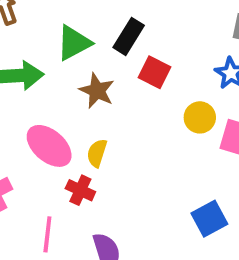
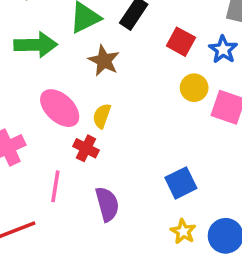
red square: (154, 72) -> (181, 42), moved
blue square: (209, 219) -> (181, 183), moved

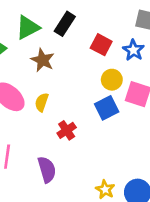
red cross: (86, 148) -> (67, 130), moved, turned 30
blue square: (181, 183) -> (107, 108), moved

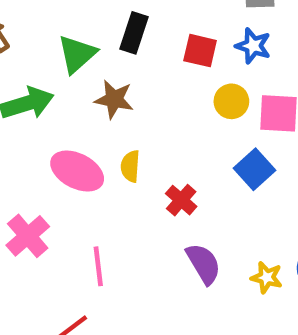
blue square: (107, 108) -> (255, 169), moved
purple semicircle: (47, 170) -> (204, 264), moved

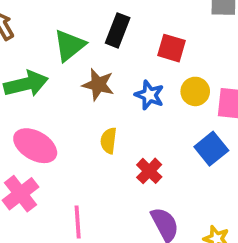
blue star: (253, 46) -> (149, 95), moved
pink ellipse: (77, 171) -> (35, 146), moved

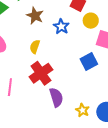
yellow circle: (195, 91) -> (91, 21), moved
red cross: (149, 171) -> (41, 73), moved, size x1.6

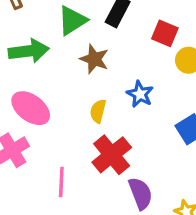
blue star: (61, 27) -> (140, 94), moved

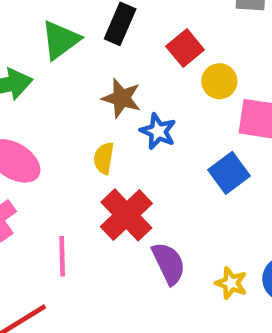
red square: (165, 33) -> (185, 48), turned 32
brown star: (94, 59) -> (122, 98), moved

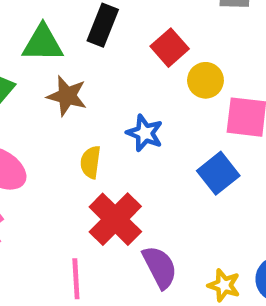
green triangle: (60, 40) -> (43, 43), turned 39
brown star: (122, 98) -> (67, 96), moved
pink line: (62, 256) -> (76, 279), moved

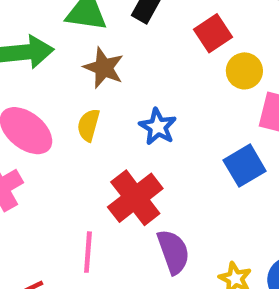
blue star: (145, 133) -> (158, 127), moved
yellow semicircle: (90, 162) -> (89, 125), moved

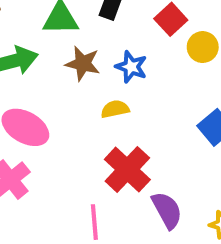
yellow semicircle: (89, 125) -> (115, 109), moved, turned 72
blue star: (158, 127) -> (131, 67), moved

